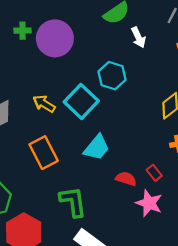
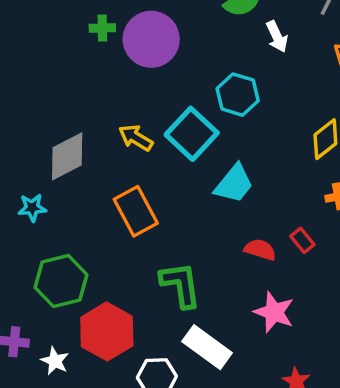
cyan trapezoid: (97, 148) -> (234, 184), moved
pink star: (149, 203) -> (274, 312), moved

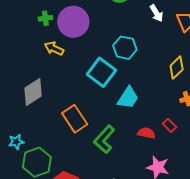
white arrow: (277, 37) -> (156, 13), moved
yellow arrow: (136, 138) -> (54, 48), moved
cyan star: (32, 208) -> (16, 142), moved
green L-shape: (181, 285) -> (104, 139), moved, turned -124

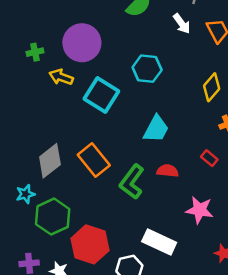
green cross: (45, 18) -> (35, 52), moved
cyan square: (101, 72) -> (101, 95), moved
gray diamond: (33, 92) -> (50, 161), moved
red semicircle: (146, 133) -> (168, 171), moved

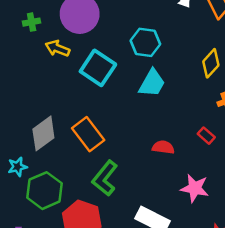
cyan trapezoid: (156, 129) -> (152, 83), moved
green L-shape: (132, 182) -> (105, 178), moved

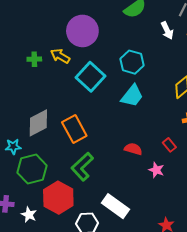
green cross: (32, 22) -> (34, 59), moved
pink star: (195, 188) -> (156, 170), moved, size x0.7

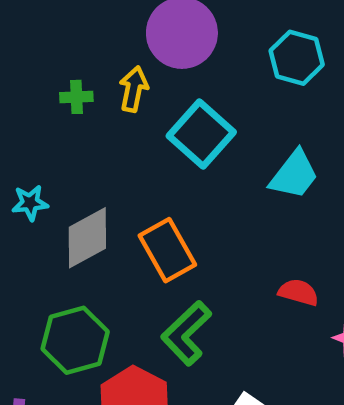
yellow arrow: (60, 56) -> (134, 89), turned 72
cyan hexagon: (132, 62) -> (297, 58), moved
cyan star: (13, 147) -> (30, 203), moved

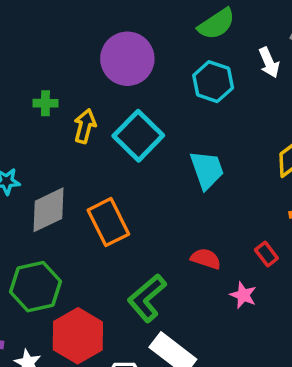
yellow arrow: (134, 89) -> (85, 126), moved
cyan trapezoid: (294, 175) -> (207, 170), turned -60
green L-shape: (186, 333) -> (147, 298), moved

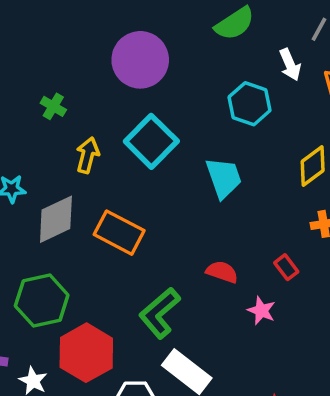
cyan hexagon: (213, 82) -> (250, 104), moved
green cross: (45, 103) -> (53, 106), turned 30
yellow arrow: (85, 126) -> (88, 155), moved
orange rectangle: (108, 222) -> (119, 233), turned -36

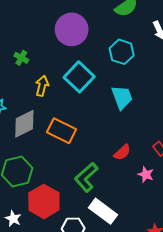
cyan hexagon: (250, 104) -> (122, 52), moved
red semicircle: (222, 272) -> (122, 152), turned 120

